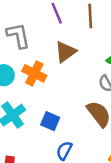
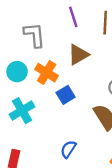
blue square: (50, 121) -> (66, 95), moved, turned 30

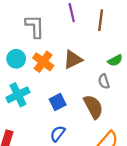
brown triangle: (78, 55) -> (73, 60), moved
blue square: (66, 95) -> (58, 102), moved

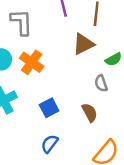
brown triangle: (73, 60) -> (83, 44), moved
brown semicircle: (93, 107) -> (90, 112), size x0.7

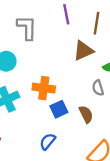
orange cross: (32, 62) -> (44, 88), moved, turned -30
blue square: (49, 108) -> (59, 109), moved

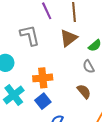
gray L-shape: (27, 28) -> (30, 35), moved
blue square: (59, 109) -> (43, 101), moved

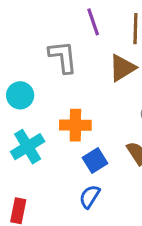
blue square: (43, 101) -> (95, 161), moved

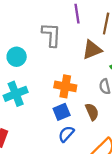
orange cross: (75, 125) -> (65, 86), moved
blue semicircle: (90, 197) -> (66, 134), moved

